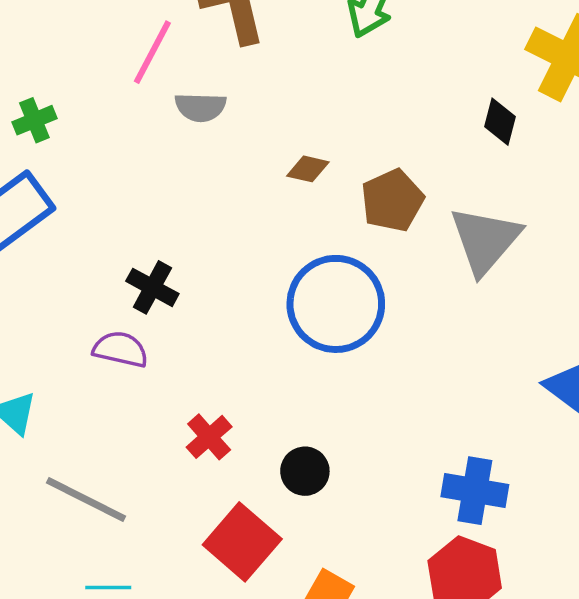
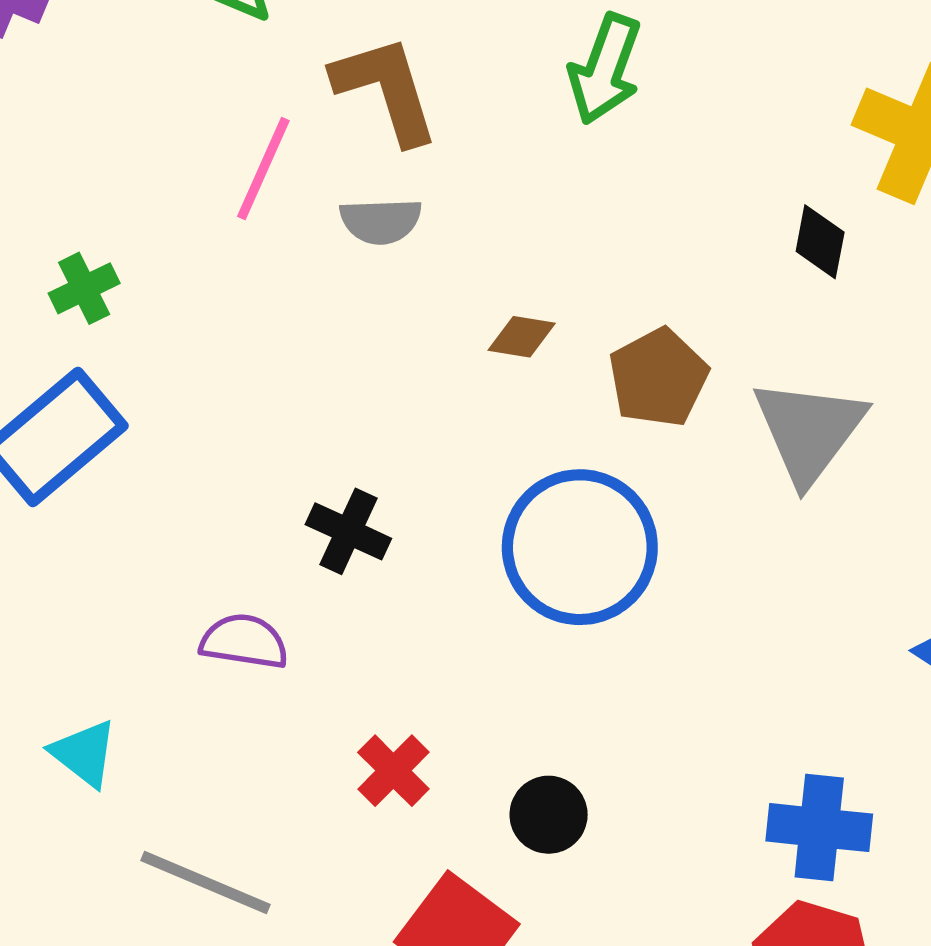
gray semicircle: (200, 107) -> (381, 221), moved
black cross: (152, 287) -> (348, 531), moved

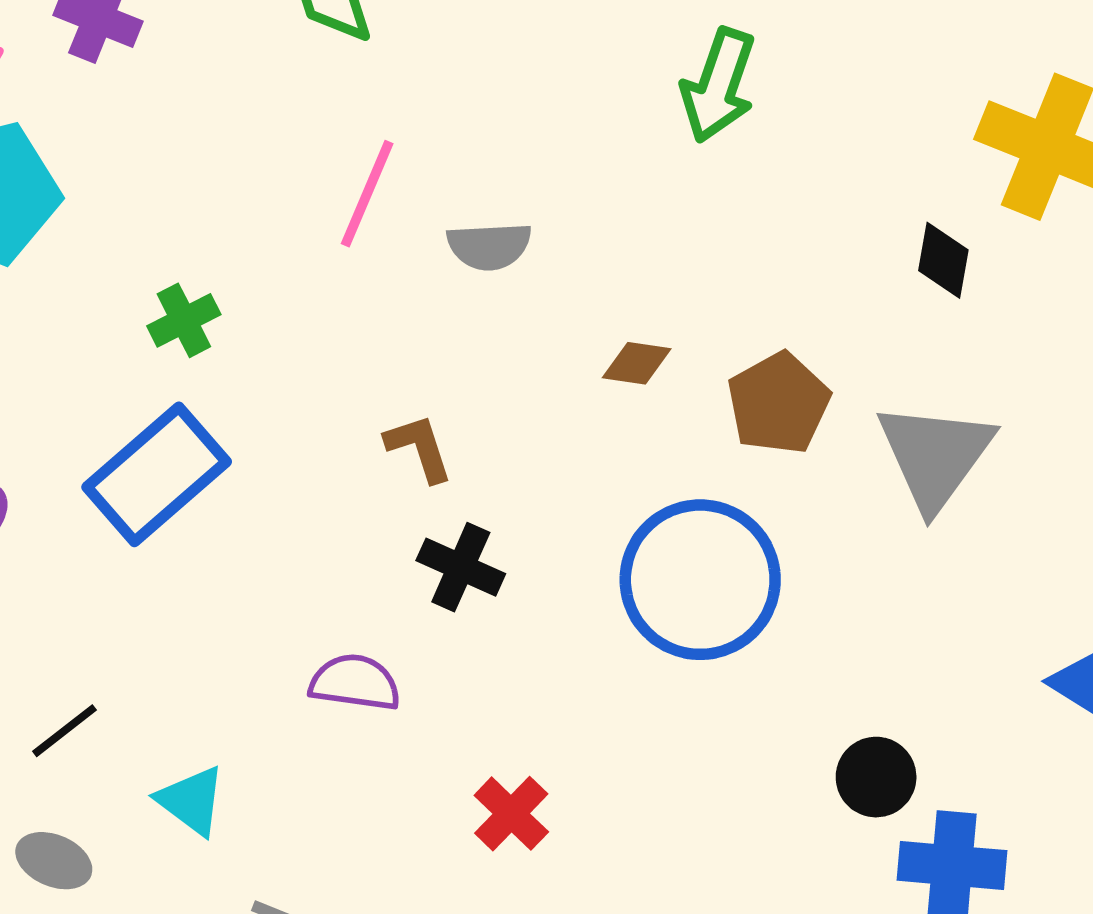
brown L-shape: (386, 89) -> (419, 448), moved, size x0.6
black circle: (549, 815) -> (876, 777), moved

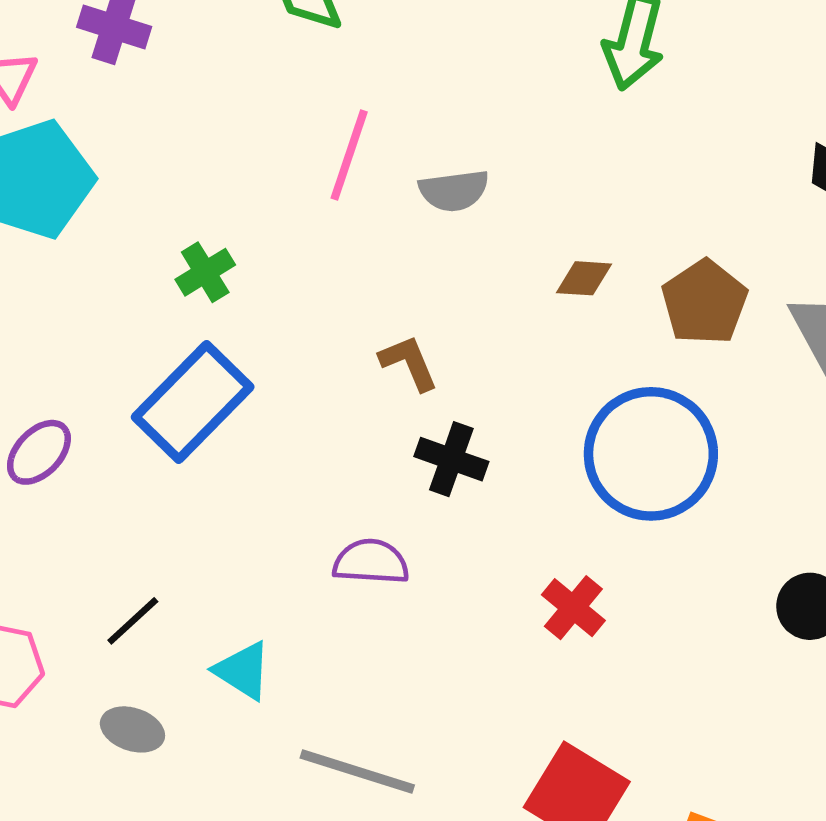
red cross: (511, 814) -> (573, 608), moved

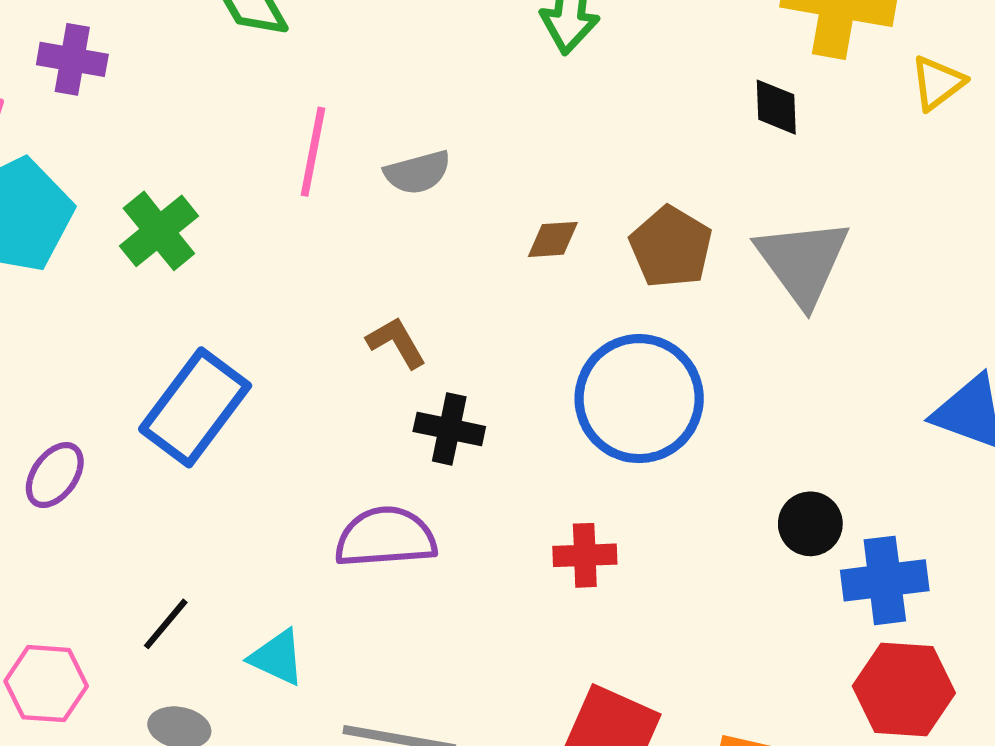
green cross: (205, 272) -> (159, 231), moved, size x1.4
purple semicircle: (371, 562) -> (386, 537), size x1.4
red cross: (573, 608) -> (585, 555), turned -34

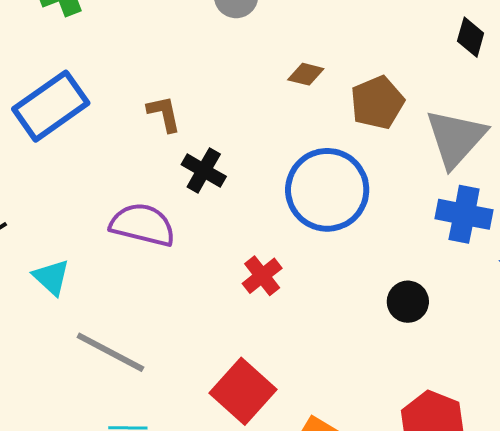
brown L-shape: (396, 342) -> (164, 114), moved
red cross: (585, 555) -> (262, 276), turned 36
blue cross: (885, 580) -> (464, 214), moved

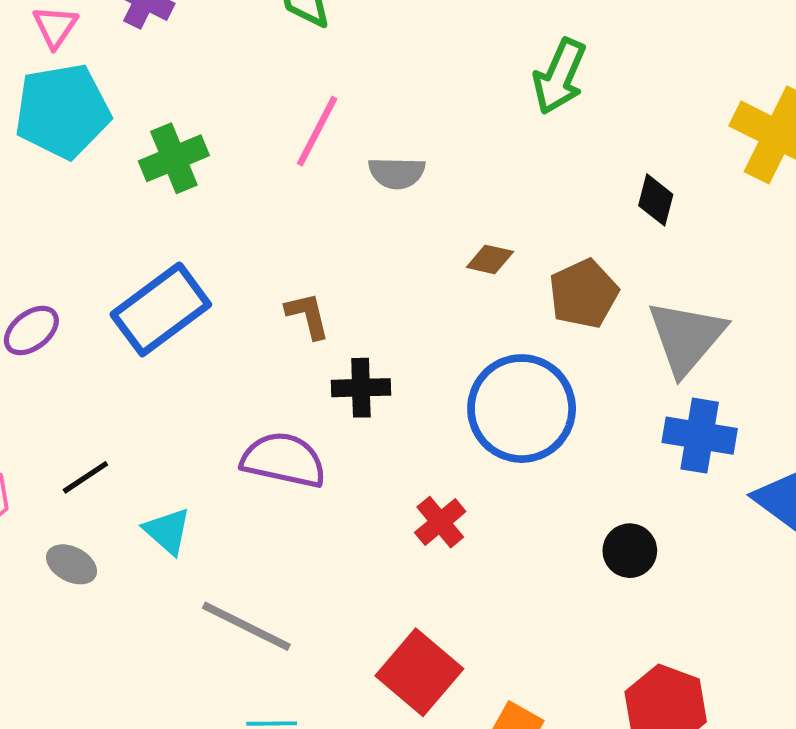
black diamond: (471, 37) -> (656, 200), moved
black cross: (204, 170) -> (361, 388), turned -30

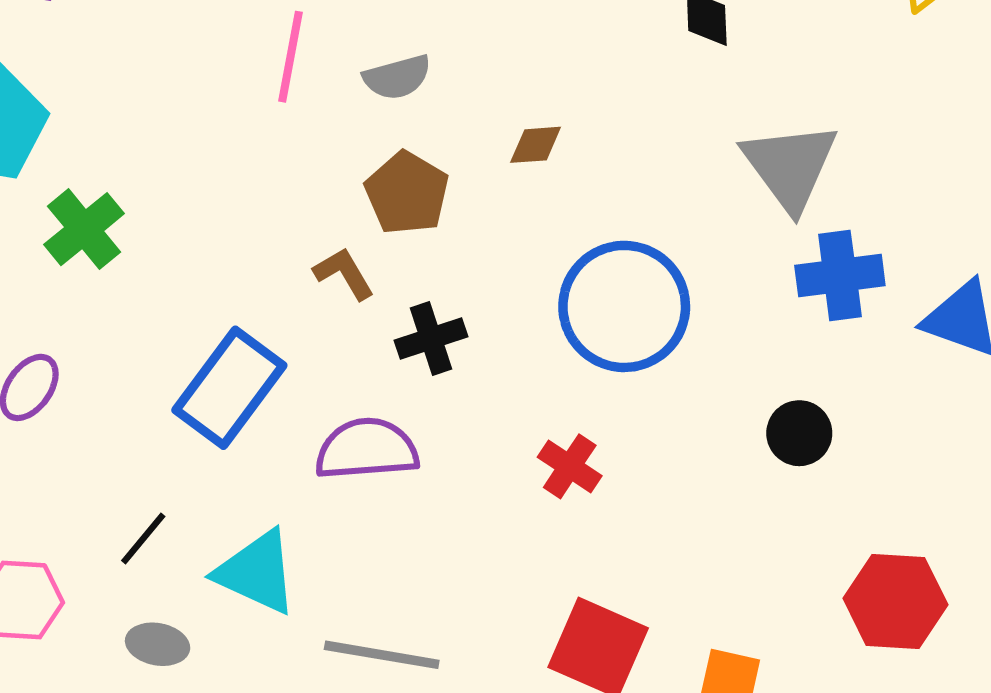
green cross: (174, 158) -> (84, 229), moved
brown pentagon: (583, 294) -> (407, 193), moved
blue rectangle: (161, 309) -> (229, 388), moved
cyan triangle: (167, 531) -> (257, 572), size x1.5

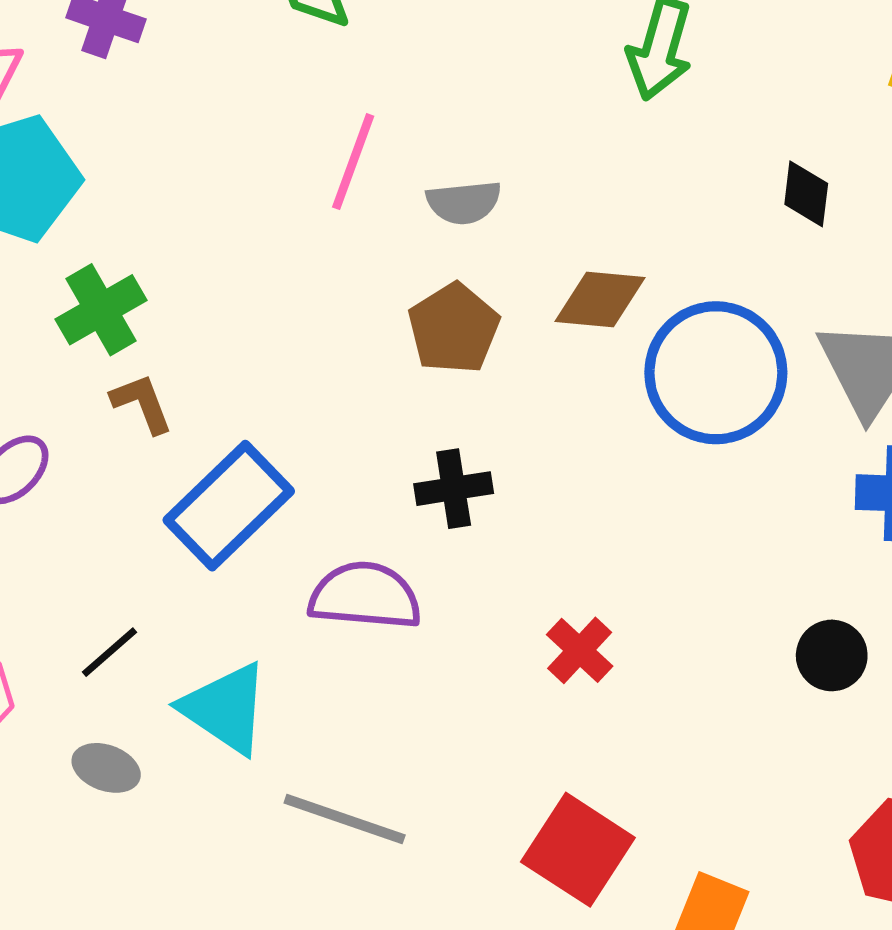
brown diamond: (536, 145) -> (600, 300), size x1.5
brown L-shape: (344, 273) -> (142, 403), moved
blue circle: (624, 306) -> (716, 373), moved

